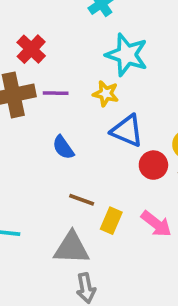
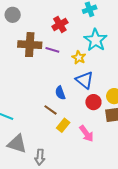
red cross: (31, 49) -> (60, 24), moved
blue semicircle: (63, 147) -> (60, 93), moved
gray triangle: (71, 248) -> (17, 144), moved

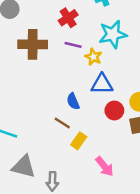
cyan star: (96, 40) -> (113, 34), turned 30
purple line: (52, 50) -> (73, 45), moved
blue triangle: (85, 80) -> (102, 84), turned -36
pink arrow: (86, 134) -> (105, 166), moved

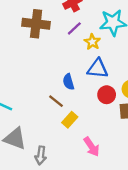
purple line: (73, 45) -> (74, 28), turned -63

